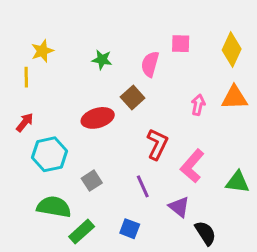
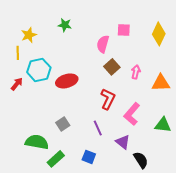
green star: (102, 60) -> (65, 25), moved
brown square: (133, 98) -> (112, 67), moved
orange triangle: (235, 98) -> (161, 83), moved
cyan hexagon: (50, 154) -> (39, 70), moved

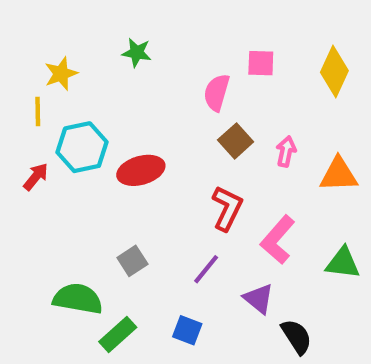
purple line: (98, 128) -> (206, 269), turned 63

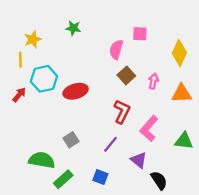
yellow diamond: (334, 72) -> (179, 53), moved

